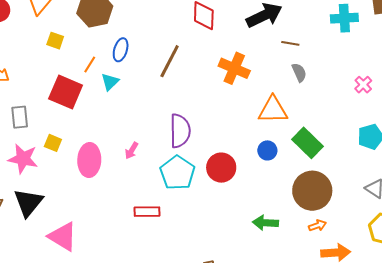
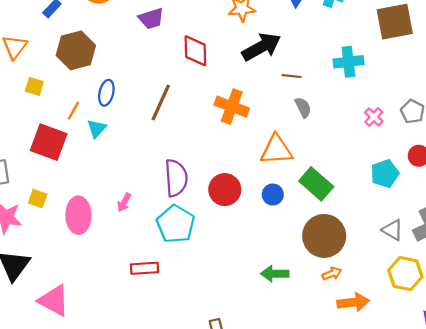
cyan cross: (344, 18) -> (348, 62), moved
red circle: (221, 168) -> (225, 190), moved

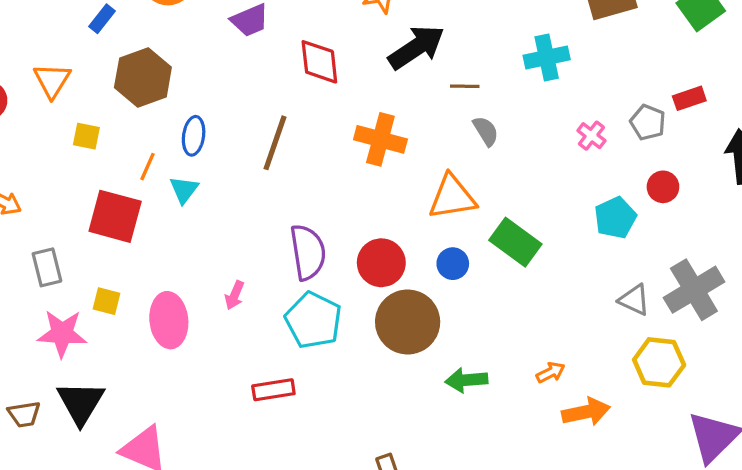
brown circle: (324, 236) -> (408, 322), moved

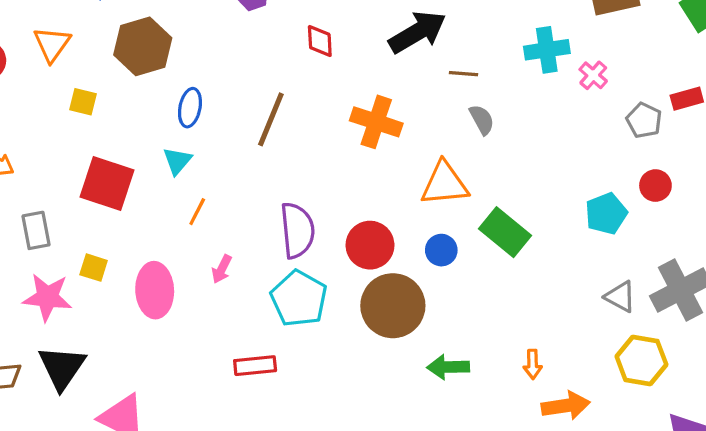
red diamond: (319, 62) -> (320, 41), size x0.7
pink cross: (591, 136) -> (593, 75), moved
orange line: (147, 167) -> (197, 212), moved
orange arrow: (551, 372) -> (533, 364), turned 112

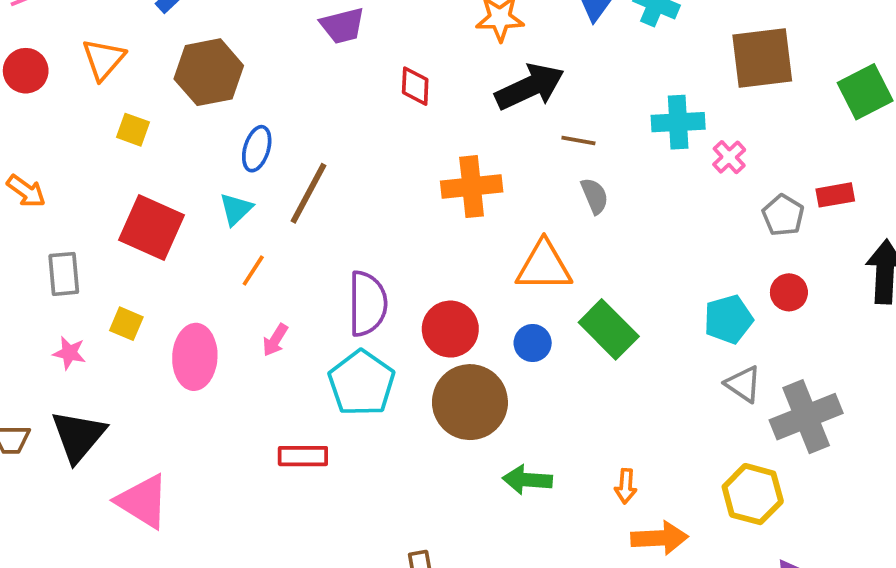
brown line: (271, 119) -> (308, 193), moved
orange cross: (376, 122) -> (472, 187), turned -30
pink star: (47, 297) -> (69, 353), size x0.6
gray triangle: (620, 297) -> (743, 384), moved

